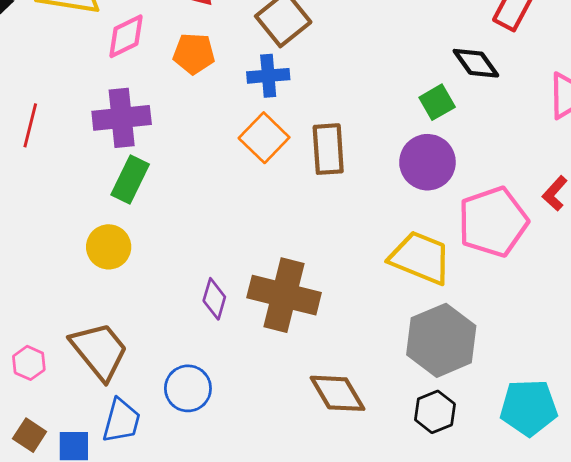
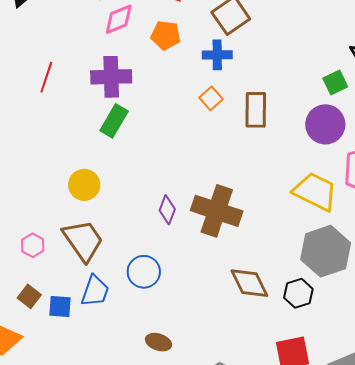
orange square: (264, 138) -> (211, 98), size x0.7
yellow circle: (109, 247) -> (84, 185), moved
black hexagon: (435, 412) -> (298, 293), moved

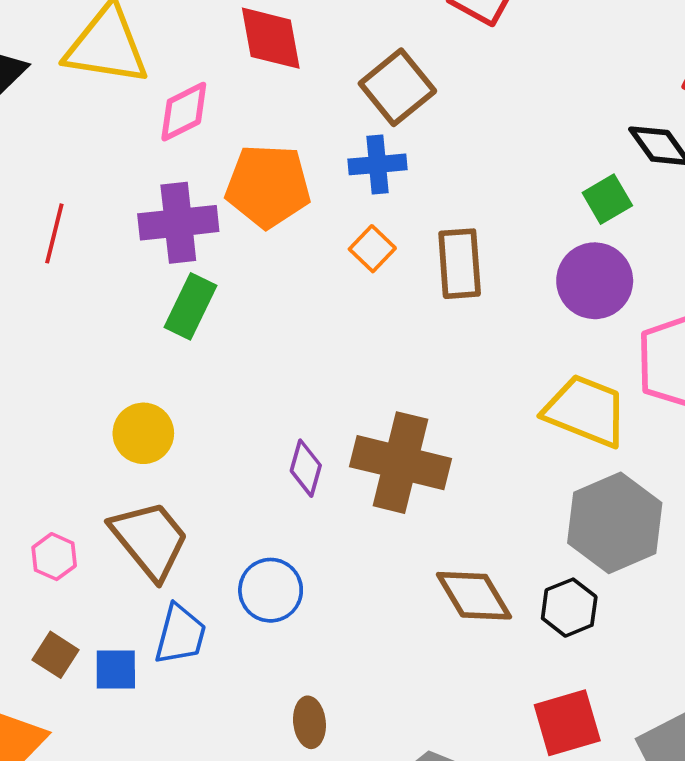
orange pentagon: (166, 35) -> (268, 186), moved, size x1.5
brown ellipse: (158, 342) -> (309, 722), turned 70

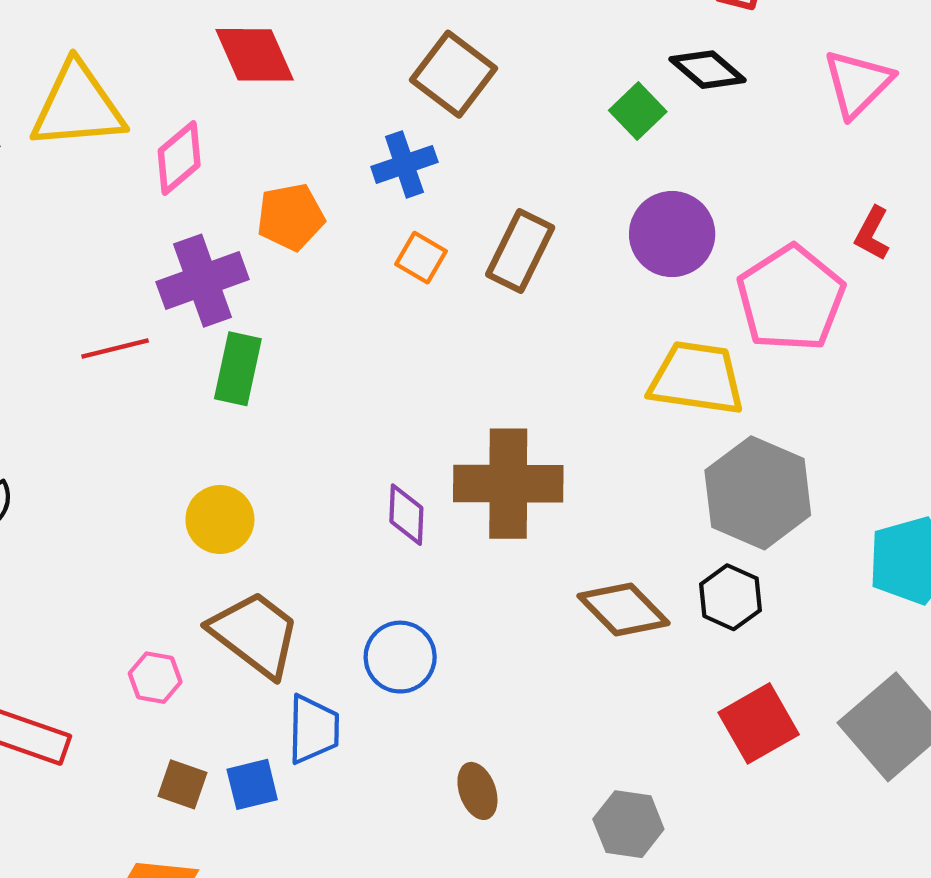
brown square: (397, 87) -> (454, 74), moved
orange pentagon: (268, 186) -> (291, 217), size x0.7
green square: (607, 199) -> (638, 111), moved
red line: (54, 233) -> (115, 349), moved, turned 76
brown rectangle: (460, 264) -> (520, 251), turned 44

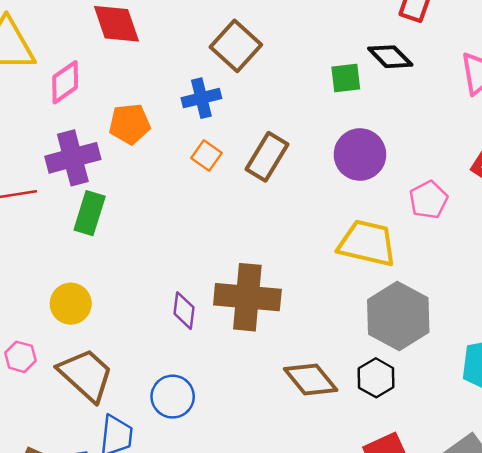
green square: (638, 111) -> (346, 78), turned 32
pink pentagon: (791, 298) -> (429, 200), size x0.6
pink hexagon: (155, 678) -> (20, 357), moved

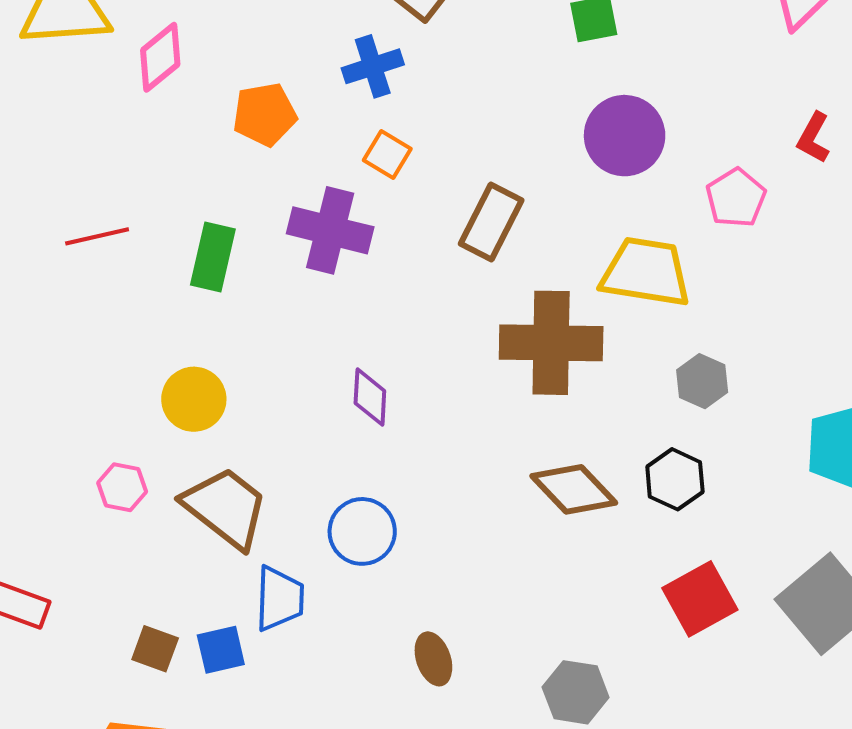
brown rectangle: (267, 157) -> (491, 222), moved
purple cross: (73, 158) -> (330, 230), moved, turned 33
brown cross: (247, 297) -> (551, 343), moved
gray hexagon: (398, 316) -> (702, 381), size x0.5

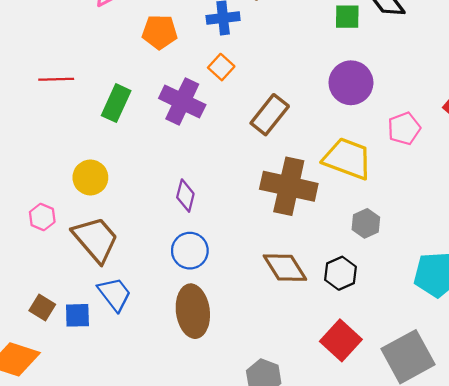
blue circle: (362, 531) -> (190, 251), moved
blue trapezoid: (279, 599) -> (115, 294), turned -51
red square: (700, 599) -> (341, 340), turned -30
brown ellipse: (433, 659) -> (193, 311), moved, size x1.8

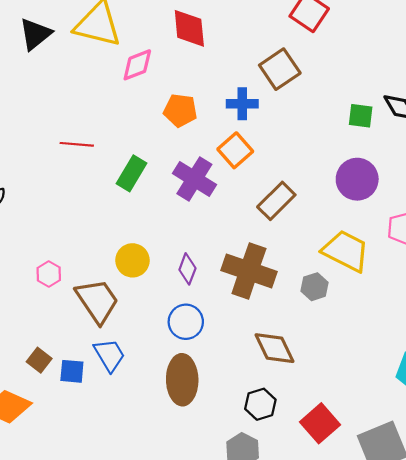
orange square: (221, 67) -> (235, 150), size x1.4
yellow circle: (90, 177) -> (132, 260), moved
brown cross: (289, 186) -> (249, 271), moved
gray hexagon: (366, 223) -> (315, 287), moved
black hexagon: (340, 273) -> (260, 404), moved

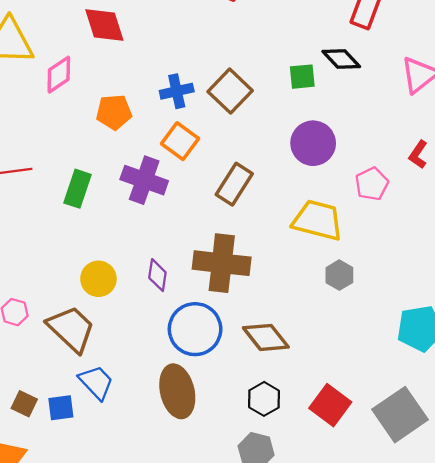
brown square: (280, 69) -> (230, 91), moved
gray hexagon: (315, 287) -> (339, 275), moved
blue circle: (186, 322) -> (195, 329), moved, size x1.4

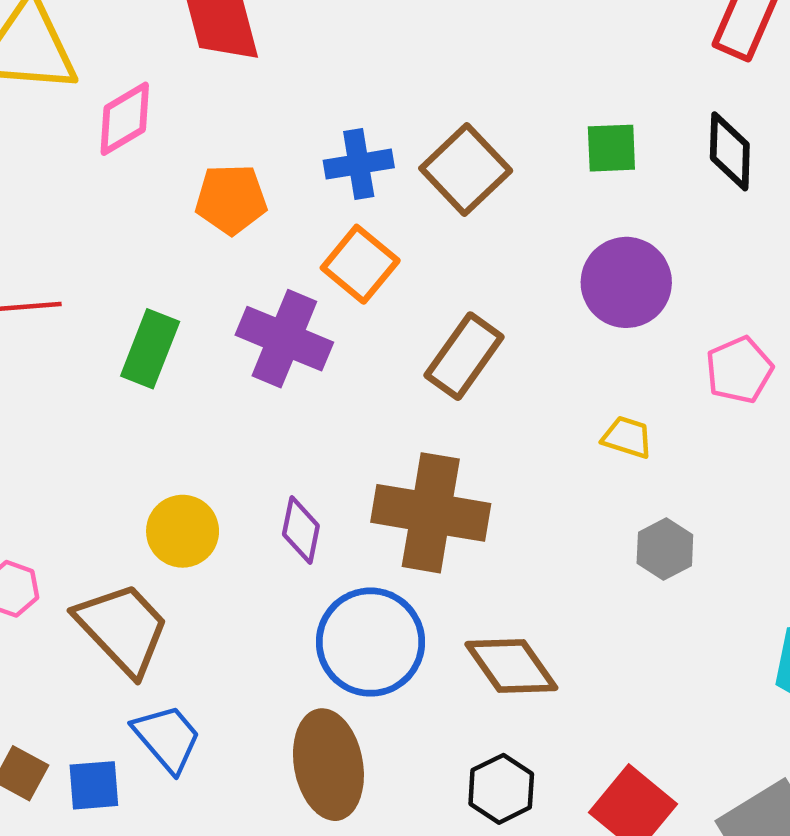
black diamond: (341, 59) -> (730, 151), moved, turned 42
yellow trapezoid: (318, 220) -> (627, 437), size x0.5

